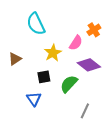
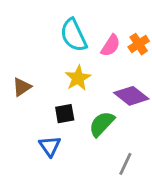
cyan semicircle: (36, 24) -> (74, 35), moved
pink semicircle: (76, 43) -> (111, 46), moved

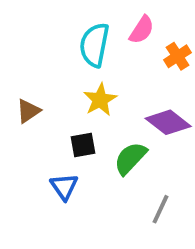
cyan semicircle: (74, 35) -> (94, 45), turned 36
pink semicircle: (111, 46) -> (142, 30), moved

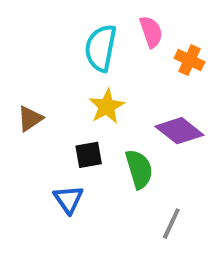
pink semicircle: (142, 30) -> (151, 32), turned -52
orange cross: (178, 56) -> (189, 60), turned -32
green semicircle: (130, 158) -> (139, 169), turned 120

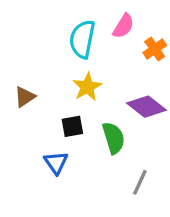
pink semicircle: (151, 32) -> (123, 26), turned 50
orange cross: (189, 60) -> (155, 49), turned 30

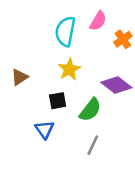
green semicircle: (114, 138) -> (90, 110), turned 55
gray line: (140, 182) -> (93, 145), moved

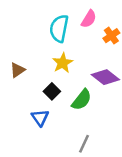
black square: (58, 101) -> (52, 91), turned -35
gray line: (93, 145) -> (84, 144), moved

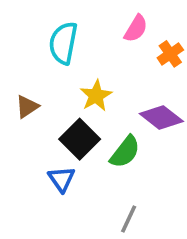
cyan semicircle: (59, 28) -> (63, 43), moved
black square: (52, 91) -> (80, 139), size x1.5

